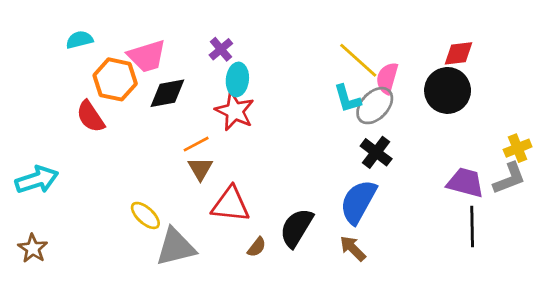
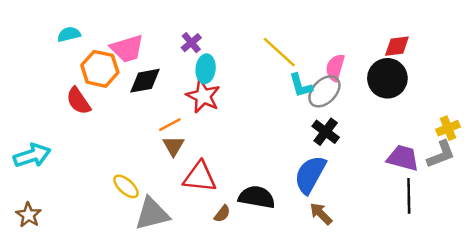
yellow line: (358, 60) -> (279, 52), moved
black semicircle: (296, 228) -> (257, 197), turned 69
brown arrow: (353, 248) -> (321, 214), moved

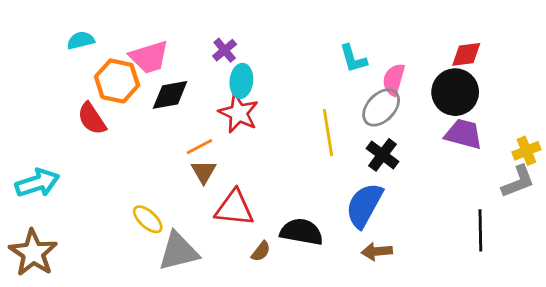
yellow line: (279, 52) -> (328, 133), moved, turned 39
cyan L-shape: (301, 85) -> (353, 59), moved
purple trapezoid: (403, 158) -> (464, 134), moved
brown arrow: (321, 214) -> (377, 251), turned -50
brown star: (29, 215) -> (33, 253), size x1.6

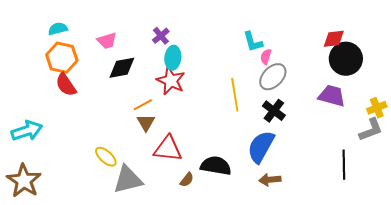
pink trapezoid: (149, 57) -> (107, 41), size x0.7
pink semicircle: (394, 80) -> (266, 57), moved, size x0.7
orange hexagon: (117, 81) -> (62, 58), moved
black circle: (455, 92) -> (346, 59), moved

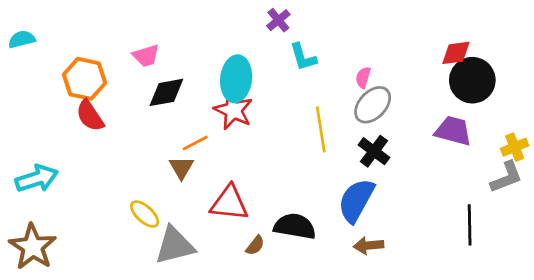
cyan semicircle: (58, 29) -> (22, 39), moved
purple cross: (161, 36) -> (278, 20), moved
cyan L-shape: (253, 42) -> (303, 57), moved
cyan ellipse: (173, 58) -> (236, 79), size x1.4
brown triangle: (146, 123) -> (181, 168), moved

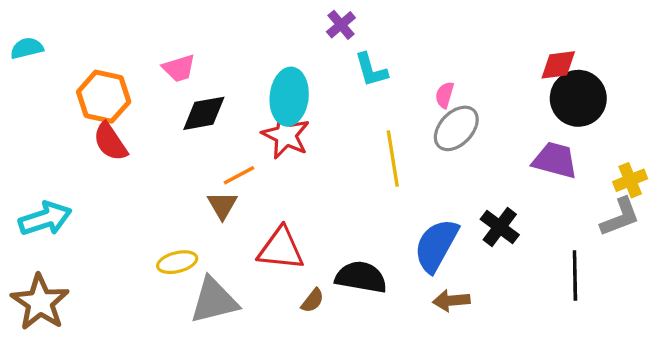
black cross: (374, 151) -> (500, 227), moved
yellow ellipse: (145, 214) -> (177, 262), turned -56

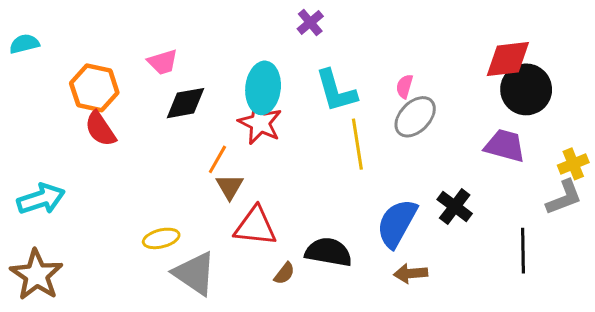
red diamond: (558, 65) -> (508, 59), size x1.4
cyan L-shape: (371, 70) -> (336, 91), moved, size x1.4
orange line: (239, 175) -> (217, 159), turned -32
brown triangle: (222, 205) -> (230, 187), moved
gray triangle: (214, 301) -> (195, 273), turned 48

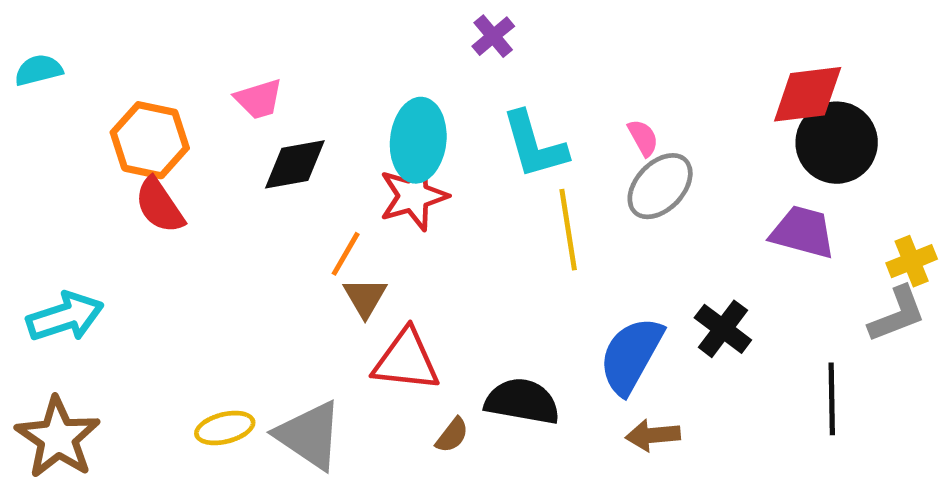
pink semicircle: (404, 86) -> (643, 138), turned 135
red star: (260, 123) -> (413, 196), turned 30
yellow ellipse: (161, 238) -> (225, 428), moved

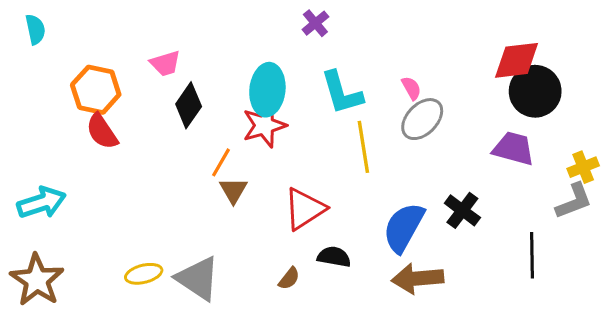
cyan semicircle: (39, 70) -> (35, 29), moved, turned 92
black diamond: (295, 164) -> (189, 105), turned -45
red triangle: (406, 360) -> (305, 209), moved, turned -39
black semicircle: (522, 401) -> (334, 257), size x0.7
brown arrow: (653, 435) -> (418, 278), size x1.5

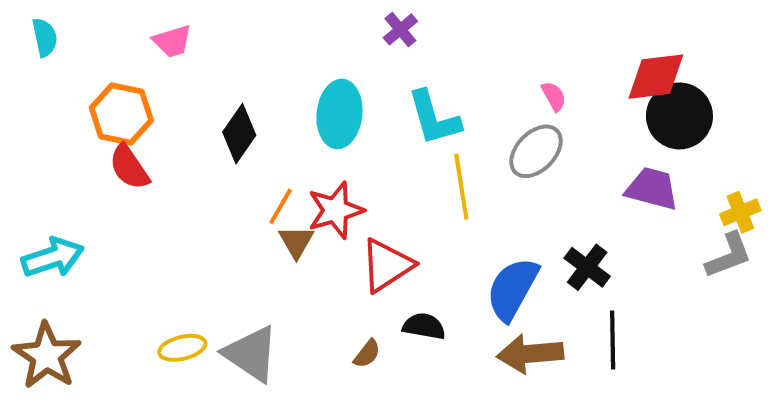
pink trapezoid: (165, 63) -> (172, 41), moved
pink semicircle: (411, 88) -> (554, 96), moved
red star: (264, 125) -> (336, 210), moved
black line: (532, 255) -> (613, 340), moved

